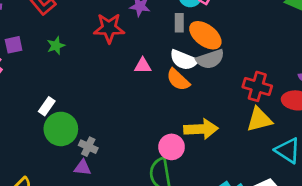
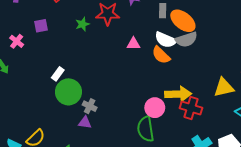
purple square: (14, 45) -> (41, 26), moved
green star: (56, 46) -> (82, 24), moved
red cross: (257, 86) -> (191, 108), moved

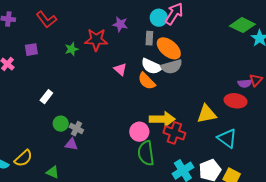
pink triangle: (133, 44) -> (120, 69), turned 40
green circle: (68, 92) -> (61, 124), moved, size x0.6
green semicircle: (146, 129) -> (146, 153), moved

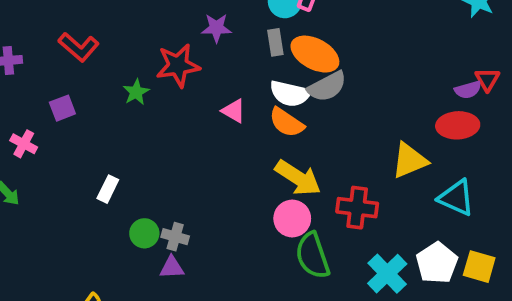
yellow arrow: (162, 119) -> (298, 178), moved, turned 45

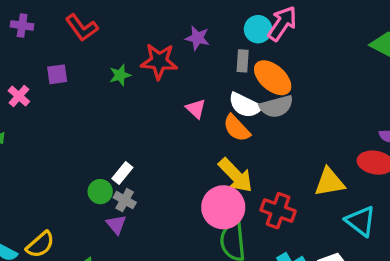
white rectangle: (108, 189) -> (122, 173), moved
pink circle: (292, 219) -> (223, 207), size x1.4
purple triangle: (172, 267) -> (116, 225), turned 40

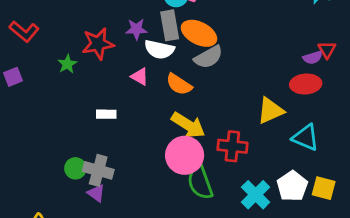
purple star: (197, 38) -> (136, 29), moved
gray rectangle: (243, 61) -> (170, 25), size x1.5
white semicircle: (245, 105) -> (159, 49), moved
white rectangle: (122, 173) -> (106, 114), moved, turned 66
gray cross: (125, 200) -> (98, 170), size x1.5

